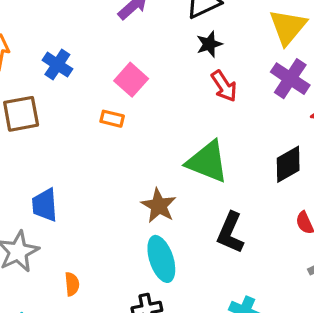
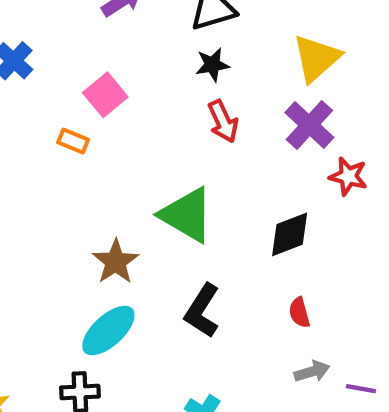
cyan ellipse: (161, 259) -> (108, 331), turned 57

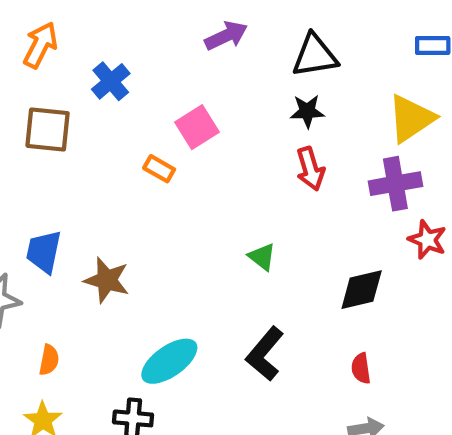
purple cross: (309, 125) -> (395, 184), turned 30
green triangle: (187, 215) -> (262, 257), size x0.5
brown star: (116, 262) -> (107, 280), moved, turned -30

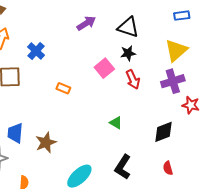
black triangle: (315, 56) -> (128, 27), turned 35
pink square: (197, 127) -> (104, 68), moved
brown star: (107, 280) -> (46, 143), turned -30

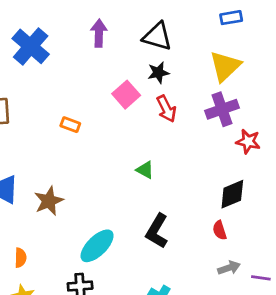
purple arrow: (86, 23) -> (99, 33), turned -54
blue cross: (36, 51) -> (31, 46), moved, size x1.5
black diamond: (163, 132) -> (232, 194), moved

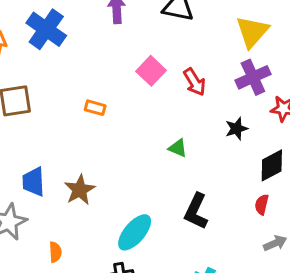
black star: (158, 73) -> (237, 129), moved
red semicircle: (220, 230) -> (262, 205), turned 36

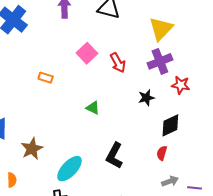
green triangle: (178, 148) -> (93, 108), moved
brown star: (80, 190) -> (32, 149), moved

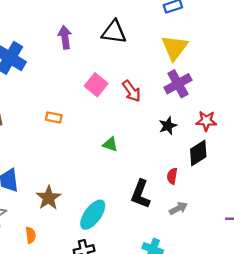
red star: (181, 85) -> (206, 121), moved
red semicircle: (162, 153) -> (172, 176), moved
gray arrow: (170, 181) -> (178, 208), moved

